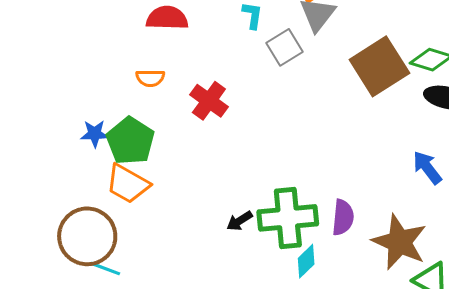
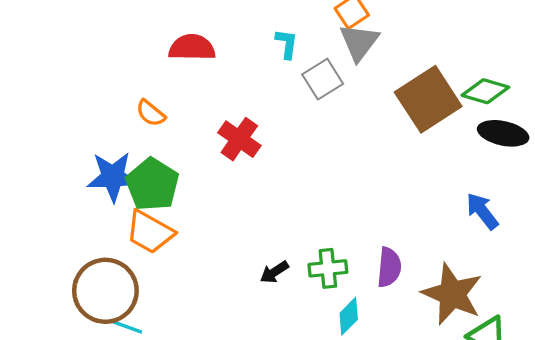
orange semicircle: (150, 78) -> (151, 113), moved, turned 40
blue star: (95, 134) -> (113, 177), size x1.6
green cross: (288, 218) -> (328, 268), size x0.6

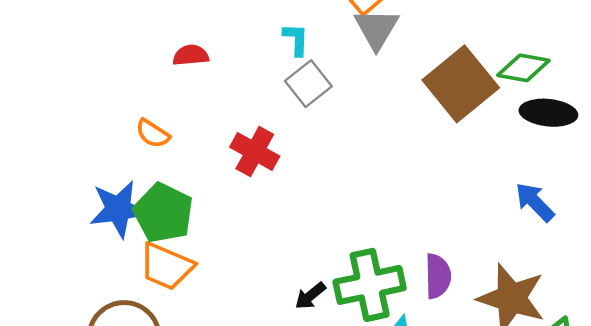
red semicircle: (192, 48) -> (191, 55), size x0.7
gray square: (323, 79) -> (308, 84), moved
green cross: (328, 268) -> (370, 285), size x1.6

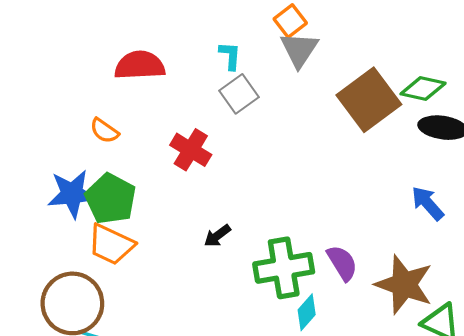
red semicircle: (191, 55) -> (140, 65), size x1.6
purple semicircle: (438, 276) -> (342, 263), turned -33
black arrow: (310, 296) -> (217, 236), moved

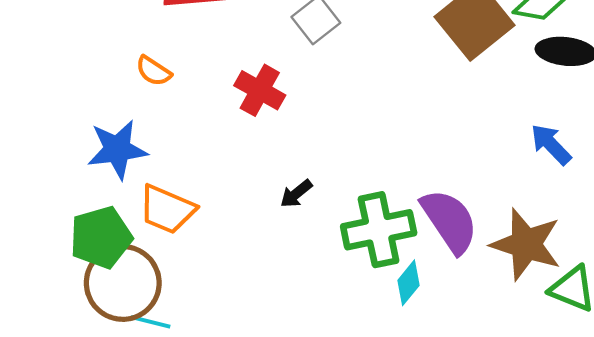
green pentagon: (110, 199) -> (101, 237), moved, turned 30
purple semicircle: (342, 263) -> (450, 221), size x1.5

